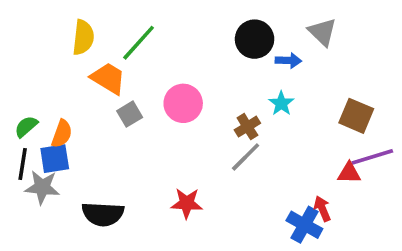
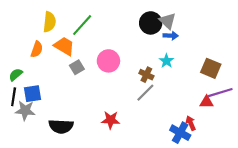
gray triangle: (322, 32) -> (168, 21), moved
brown cross: (247, 127) -> (146, 75), turned -32
orange semicircle: (62, 134) -> (37, 49), moved

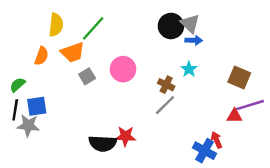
orange trapezoid: (64, 46) -> (73, 52), turned 130
black semicircle: (61, 126) -> (103, 143), moved

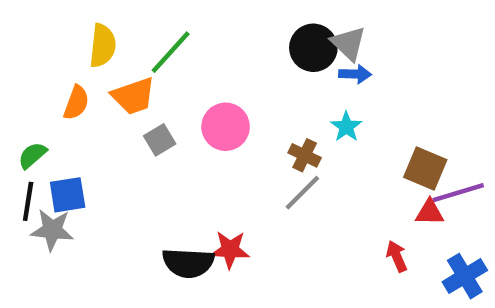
brown square: (239, 78) -> (425, 168), moved
blue cross: (205, 151) -> (465, 276), moved, turned 30

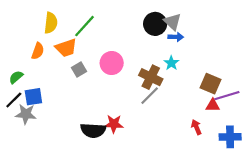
brown cross: (305, 155) -> (151, 77), size x1.5
black line: (28, 201) -> (14, 100), turned 36
blue cross: (465, 276) -> (230, 137), turned 30

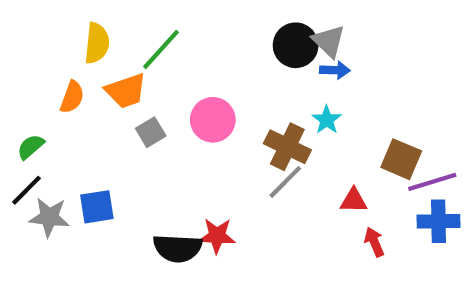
blue square: (33, 97) -> (97, 207), moved
red triangle: (213, 105) -> (354, 201), moved
blue cross: (230, 137) -> (438, 221), moved

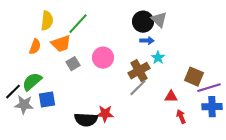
blue arrow: (335, 70) -> (147, 41), moved
green semicircle: (31, 147) -> (32, 82), moved, size x1.5
brown cross: (287, 147) -> (139, 71), turned 35

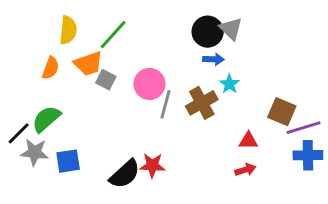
gray square: (73, 64) -> (106, 80), moved, turned -32
gray line: (138, 88) -> (165, 104), moved, turned -30
blue square: (47, 100) -> (68, 161), moved
red arrow: (181, 117) -> (245, 170), moved, turned 96
black semicircle: (86, 120) -> (125, 174), turned -45

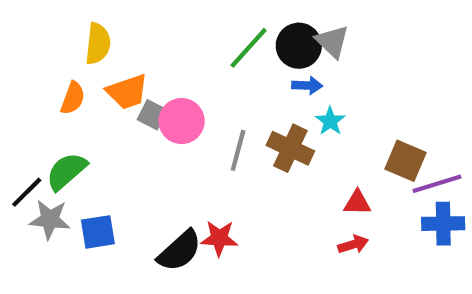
green line: (113, 35) -> (249, 48), moved
pink circle: (149, 84) -> (182, 121), moved
brown cross: (202, 103) -> (290, 148), turned -36

